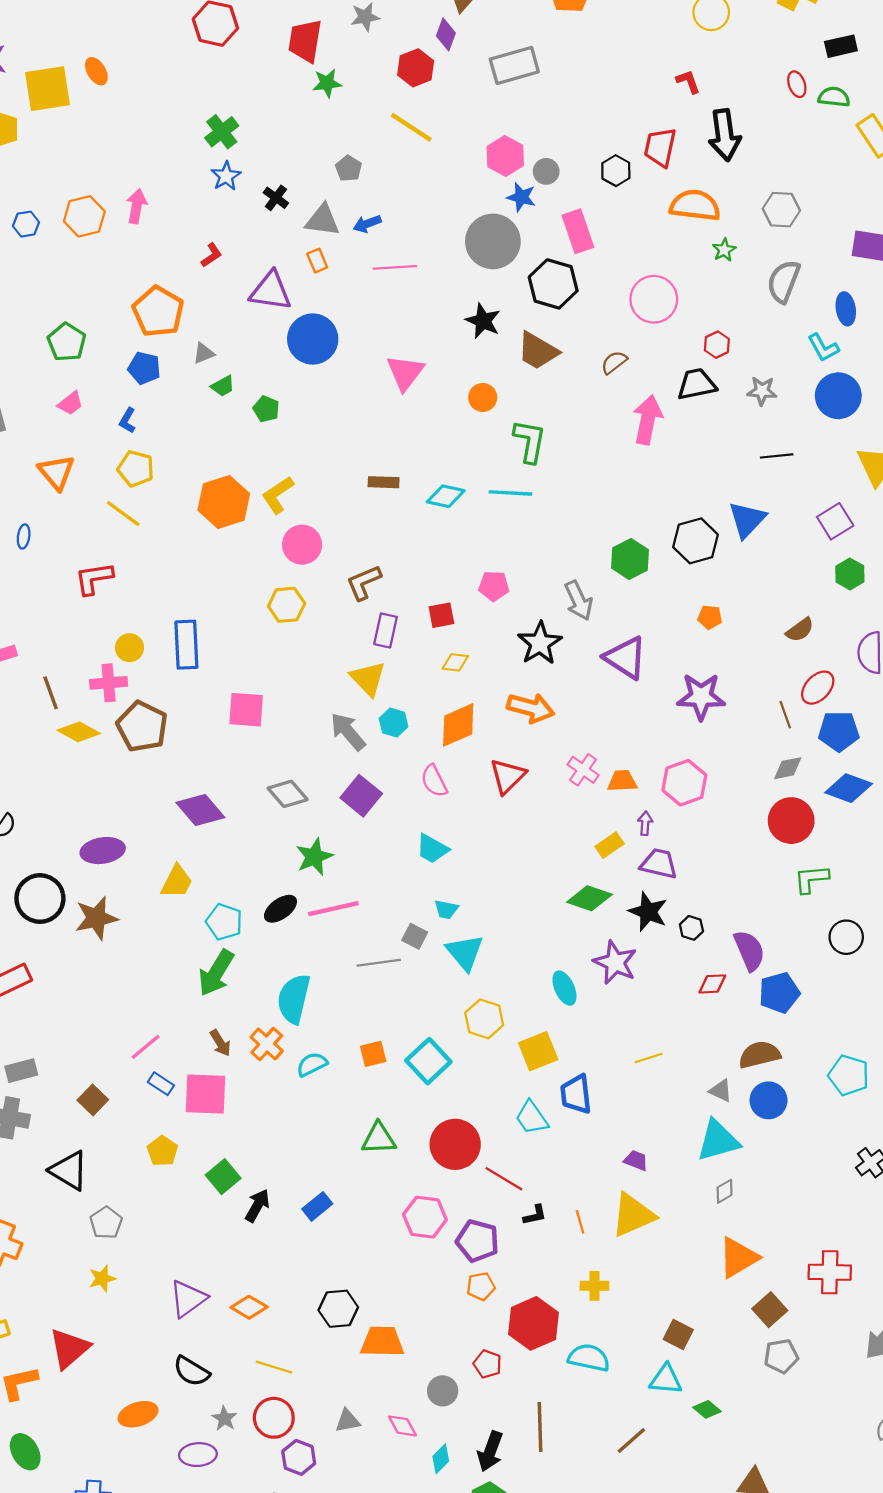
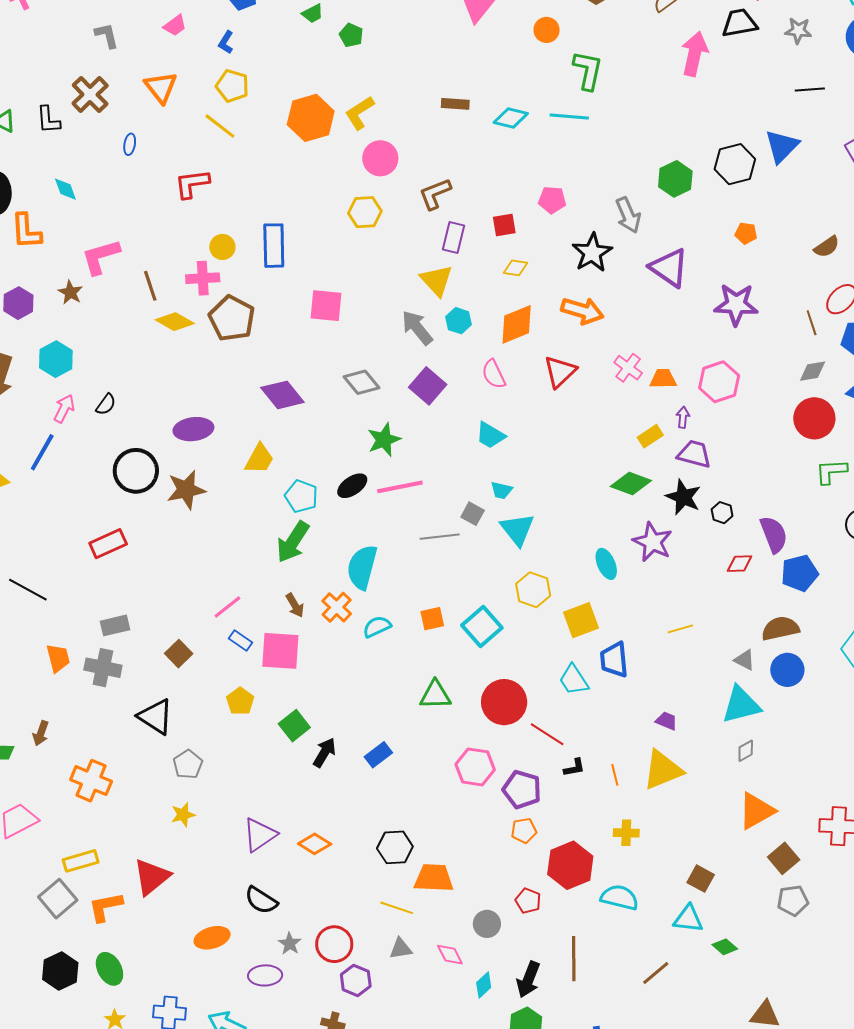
yellow line: (274, 1367) -> (397, 908), moved

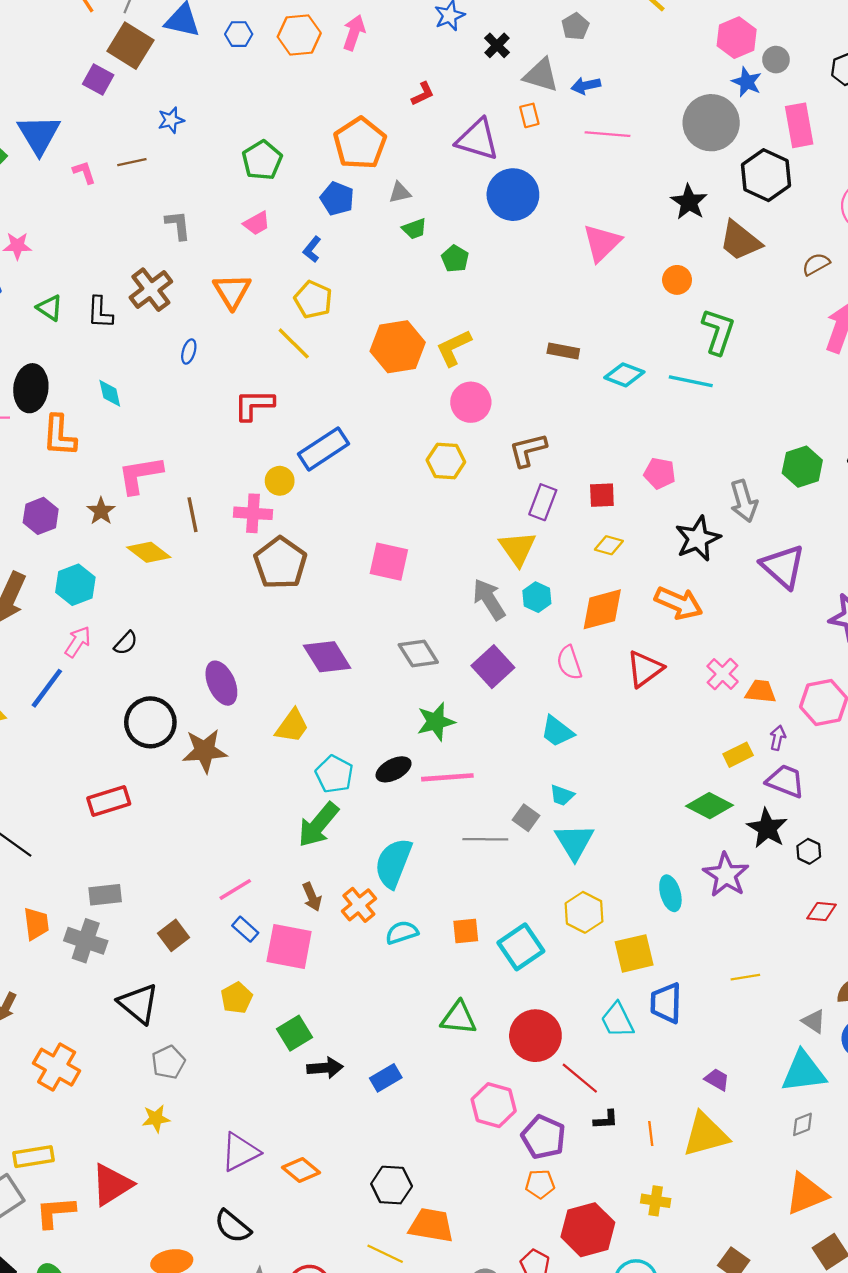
blue rectangle: (274, 246) -> (323, 449), moved, turned 51
yellow diamond: (175, 322) -> (149, 552), moved
purple ellipse: (193, 429) -> (221, 683), turned 66
black arrow: (324, 753) -> (325, 1068), turned 48

